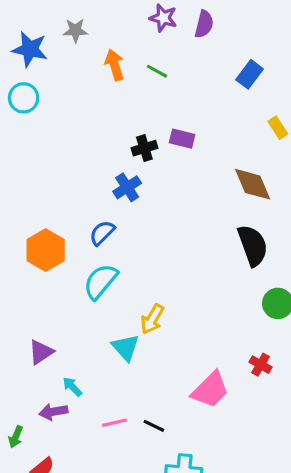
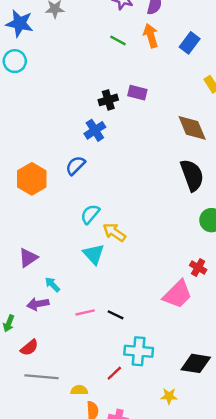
orange arrow: (115, 65) -> (151, 36), moved
cyan semicircle: (100, 281) -> (90, 214), moved, size x0.7
yellow arrow: (152, 319) -> (114, 232), turned 95
pink trapezoid: (210, 390) -> (177, 294), moved

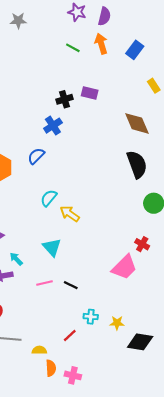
cyan triangle: (94, 254) -> (52, 247), moved
cyan cross: (139, 351) -> (91, 317), size x0.6
black diamond: (196, 363) -> (140, 342), moved
yellow star: (169, 396) -> (117, 323), moved

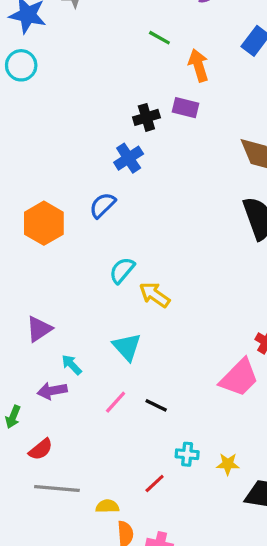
orange arrow: (101, 44) -> (198, 65), moved
pink line: (45, 283) -> (116, 402), turned -35

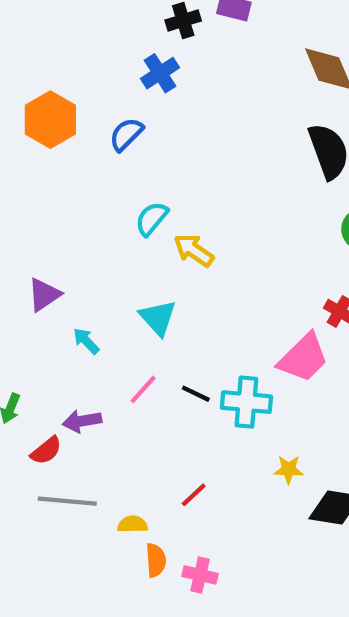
orange hexagon: (44, 223) -> (50, 120), moved
purple arrow: (52, 391) -> (82, 421), moved
cyan cross: (187, 454) -> (246, 402), moved, size x1.6

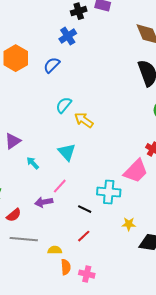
black line: (196, 394) -> (85, 209), moved
purple arrow: (82, 421) -> (44, 202), moved

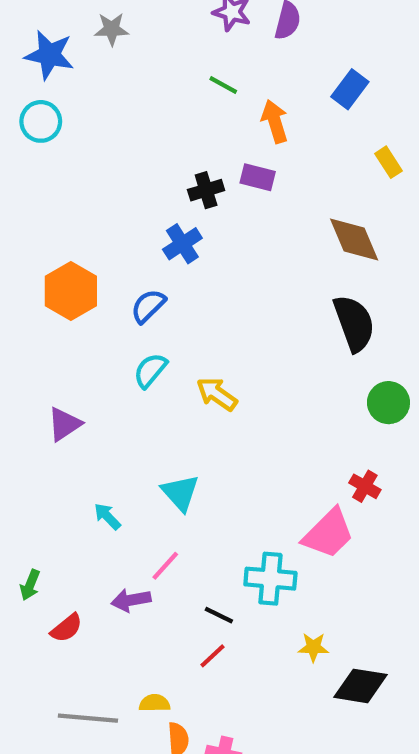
cyan semicircle: (64, 105) -> (150, 370), moved
yellow arrow: (84, 120) -> (217, 394), moved
purple triangle: (13, 141) -> (64, 424), moved
red line: (84, 236) -> (212, 656), moved
gray line: (24, 239) -> (88, 718), moved

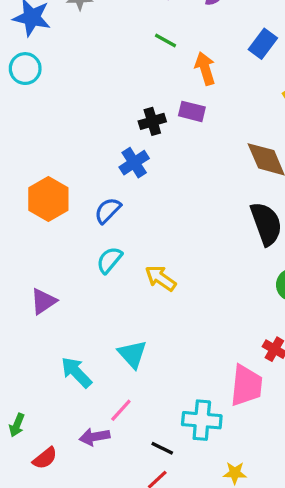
cyan arrow: (107, 516) -> (76, 372), size x1.5
pink trapezoid: (328, 534) -> (246, 386), turned -39

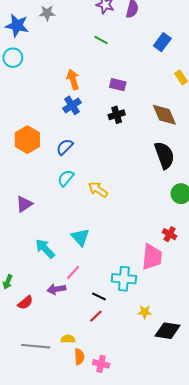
orange arrow: (205, 69) -> (73, 79), moved
black cross: (152, 121) -> (117, 115), moved
blue cross: (134, 163) -> (72, 105), moved

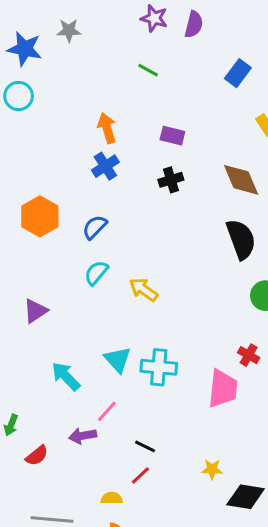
cyan cross: (124, 279) -> (159, 367), moved
yellow semicircle: (68, 339) -> (112, 498), moved

